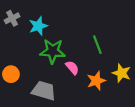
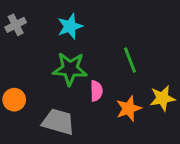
cyan star: (38, 26) -> (70, 26), moved
pink semicircle: (72, 68) -> (96, 91), turned 40
yellow star: (121, 73) -> (162, 98), turned -30

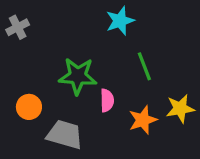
cyan star: (70, 26) -> (120, 21), moved
orange circle: (14, 100) -> (29, 107), moved

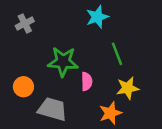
gray cross: (18, 27) -> (25, 23), moved
yellow star: (180, 109) -> (128, 88), moved
orange star: (143, 120) -> (110, 113), moved

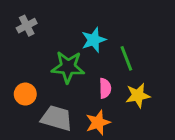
cyan star: (97, 17) -> (94, 40), moved
pink semicircle: (87, 81) -> (105, 88), moved
orange star: (110, 113) -> (98, 123), moved

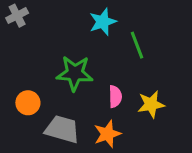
gray cross: (27, 26) -> (17, 16), moved
cyan star: (94, 40) -> (103, 22), moved
green line: (126, 58) -> (137, 45), moved

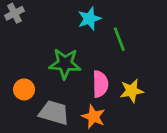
pink semicircle: (115, 97) -> (100, 84), size x1.4
orange star: (107, 134) -> (93, 117), turned -30

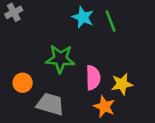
cyan star: (89, 19) -> (83, 17), turned -30
green line: (119, 39) -> (111, 21), moved
orange star: (93, 117) -> (104, 107), moved

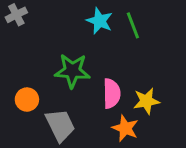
gray trapezoid: (50, 104) -> (60, 125), turned 48

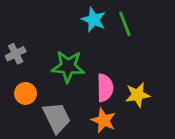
gray cross: (16, 15) -> (16, 54), moved
orange star: (125, 128) -> (104, 120), moved

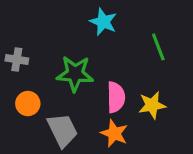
green line: (125, 24) -> (158, 47), moved
gray cross: (16, 54) -> (17, 60), turned 36

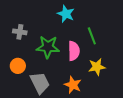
green line: (158, 47) -> (92, 36), moved
gray cross: (17, 60) -> (20, 32), moved
pink semicircle: (116, 97) -> (74, 51), moved

